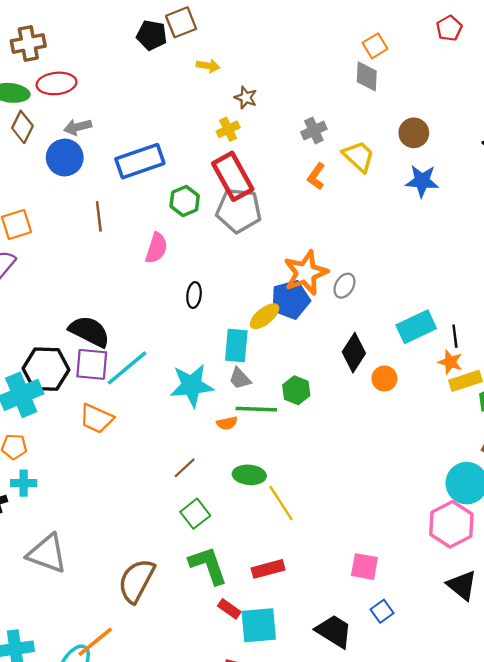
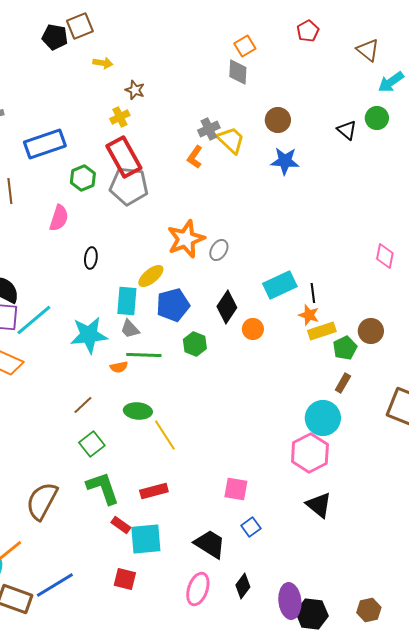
gray cross: (314, 130) -> (209, 129), moved
blue pentagon: (290, 300) -> (173, 305), moved
green hexagon: (296, 390) -> (195, 344), moved

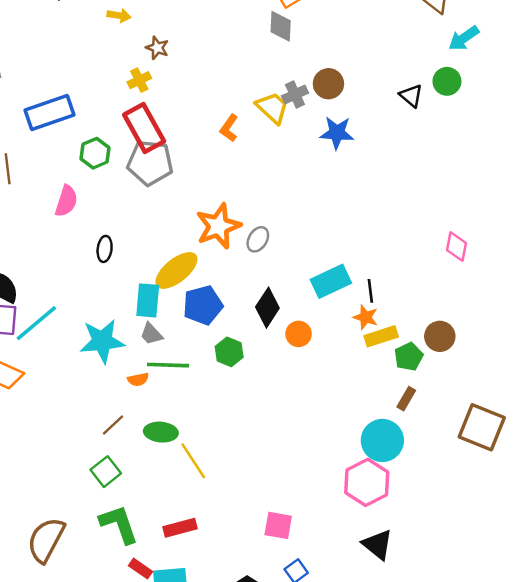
gray cross: (209, 129) -> (295, 94), moved
yellow ellipse: (151, 276) -> (176, 270), size x1.4
brown line: (83, 405) -> (113, 425), moved

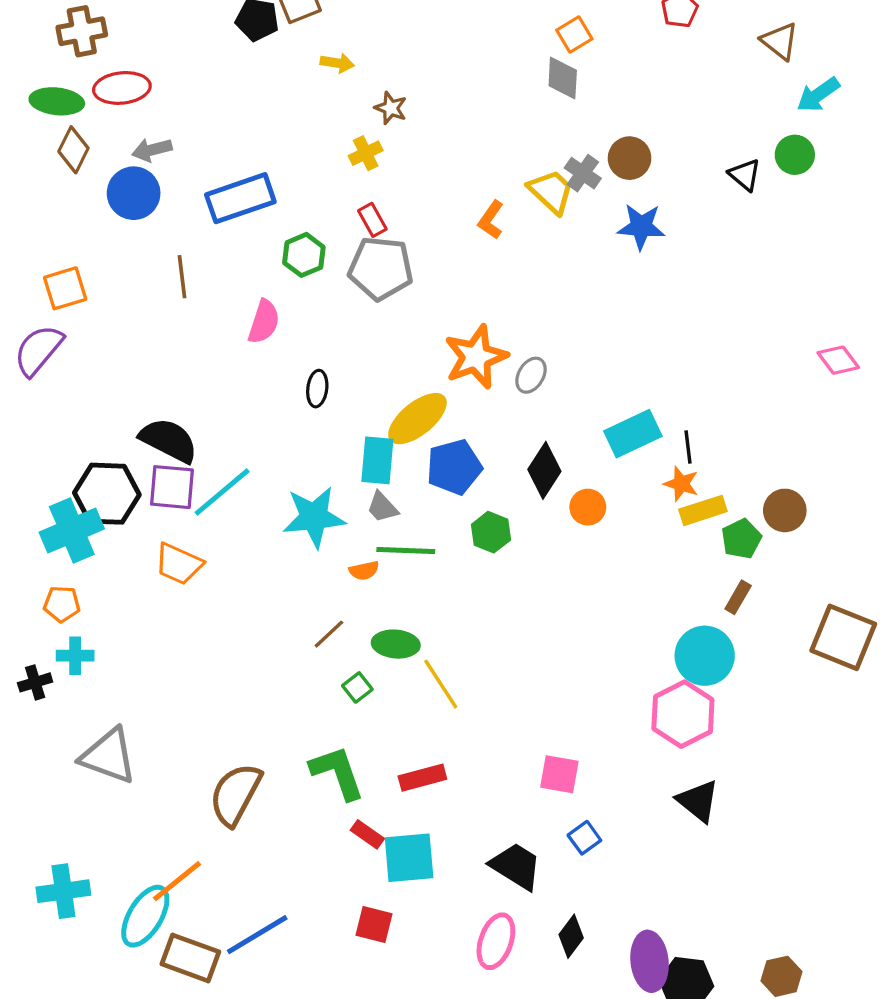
gray cross: (295, 94) -> (583, 173), turned -30
red rectangle: (144, 128) -> (372, 220), size x0.5
pink diamond: (457, 247) -> (838, 360), moved, turned -48
green square: (106, 472) -> (357, 687), moved, size x0.7

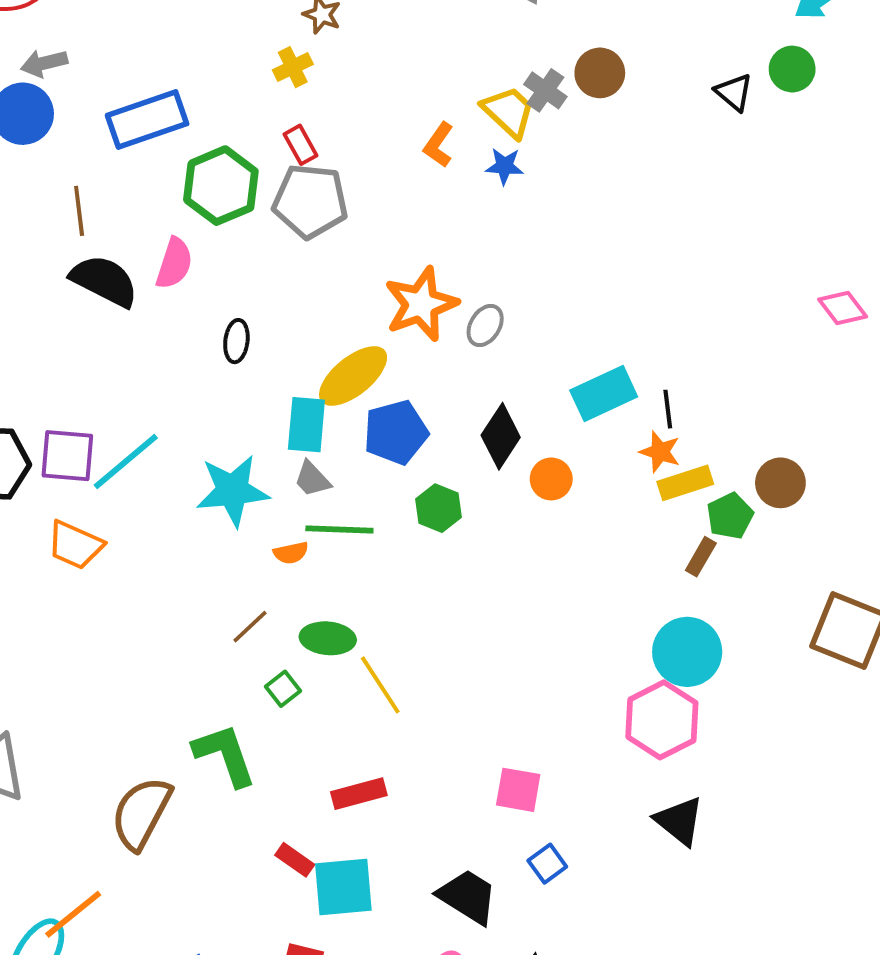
blue star: (641, 227) -> (505, 166), moved, size x0.7
green hexagon: (304, 255) -> (221, 186), size x1.5
black semicircle: (169, 440) -> (104, 281), moved
brown rectangle: (738, 597) -> (701, 557), moved
green L-shape: (337, 773) -> (225, 755), moved

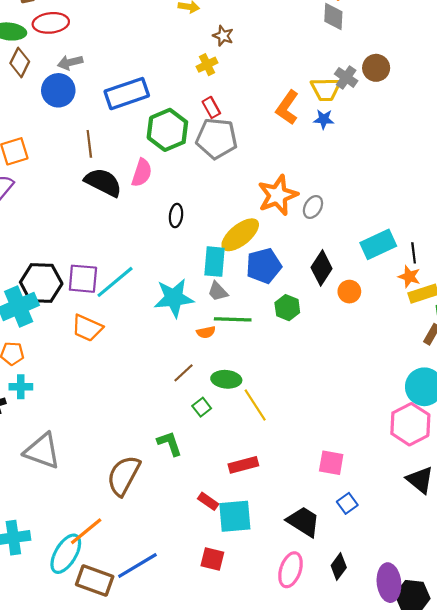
yellow trapezoid: (508, 112) -> (326, 89), turned 136
orange L-shape: (439, 145) -> (287, 107), size x1.4
green L-shape: (225, 755) -> (170, 443), size x0.7

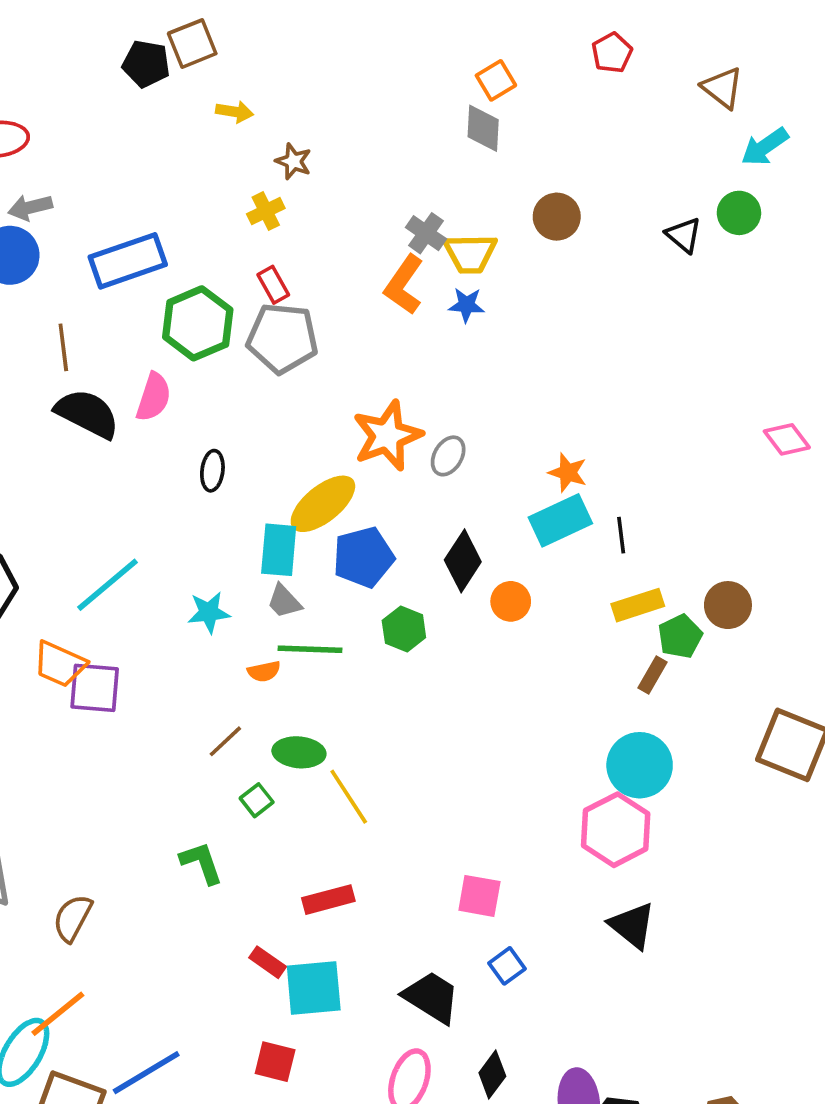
gray cross: (346, 77) -> (426, 233), moved
orange star: (409, 277) -> (568, 473), moved
purple square: (83, 279) -> (95, 688), moved
cyan star: (174, 298) -> (209, 612), size x0.6
brown semicircle: (124, 476) -> (73, 918), moved, size x0.7

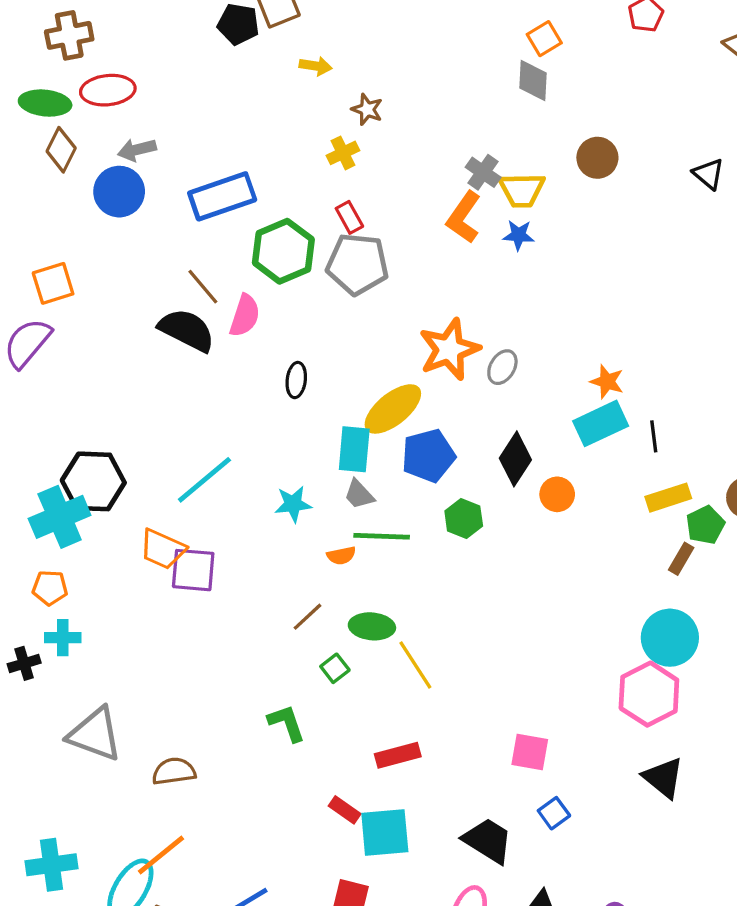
brown line: (63, 347) -> (203, 287), moved, turned -33
brown semicircle: (73, 918) -> (174, 771), turned 54

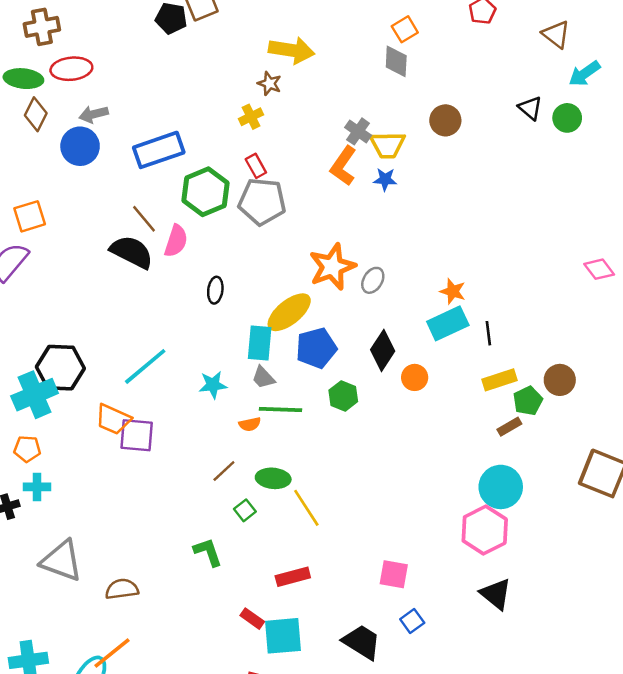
yellow arrow: (316, 66) -> (292, 50), moved, size x1.8
black triangle: (709, 174) -> (530, 108), moved
brown rectangle: (681, 559) -> (509, 427), turned 30

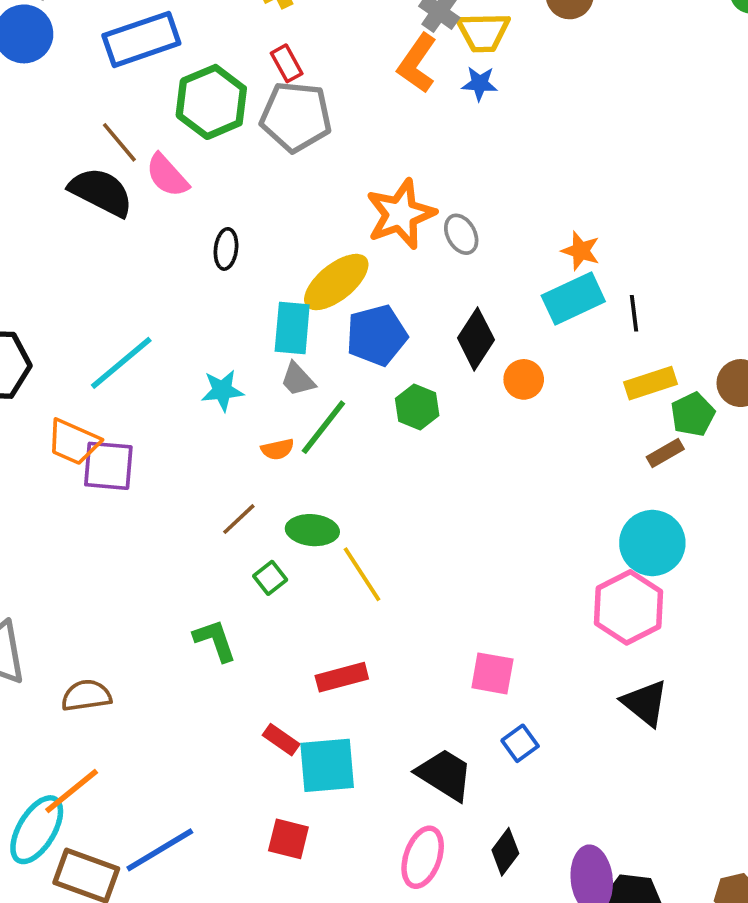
pink semicircle: (176, 241) -> (167, 175), turned 120
gray ellipse: (373, 280) -> (461, 234), turned -60
green line: (281, 409) -> (323, 427), turned -54

